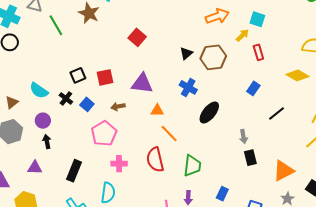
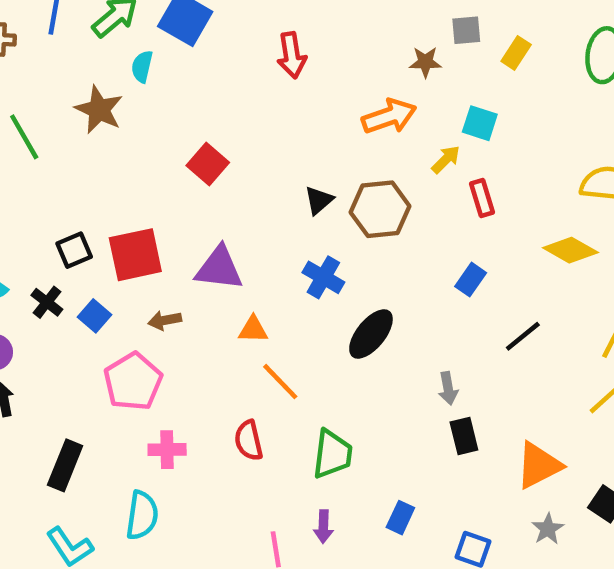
red square: (105, 77) -> (135, 255), size x1.4
red semicircle: (155, 160) -> (249, 440), size x0.7

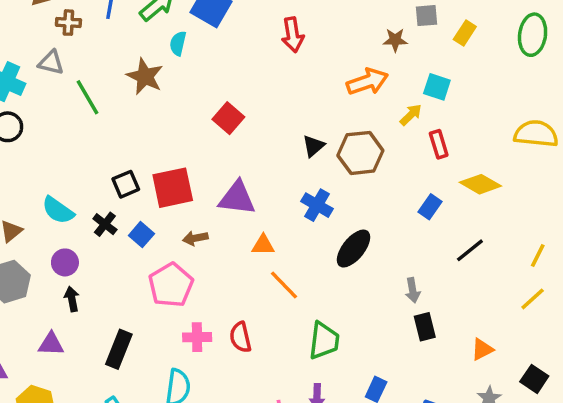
yellow diamond: (570, 250) -> (480, 184), moved
red semicircle: (249, 440) -> (241, 337), moved
orange triangle: (539, 465) -> (482, 349), size x0.6

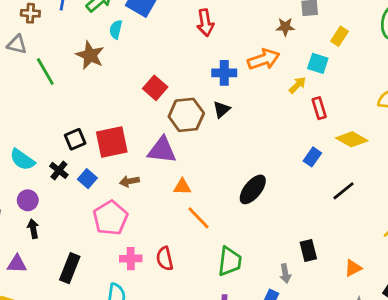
yellow rectangle: (465, 33) -> (340, 36), moved
brown hexagon: (360, 153) -> (186, 115), moved
blue cross: (317, 205) -> (224, 73), moved, turned -30
gray arrow: (413, 290) -> (285, 273), moved

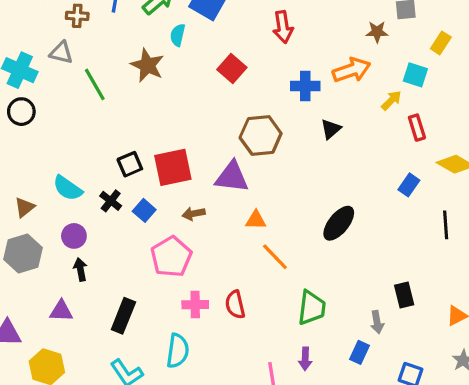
red square: (155, 88) -> (232, 69), moved
black triangle: (222, 109) -> (331, 129), moved
black line: (344, 191) -> (446, 225), turned -55

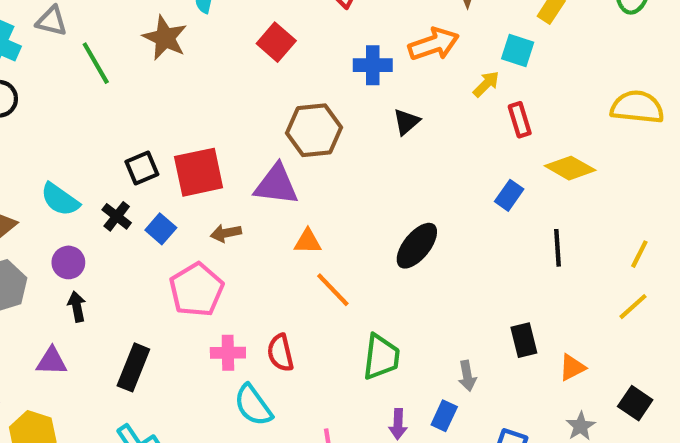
black rectangle: (404, 295) -> (524, 340), moved
cyan semicircle: (178, 351) -> (253, 405), moved, turned 136
purple arrow: (305, 359) -> (398, 424), moved

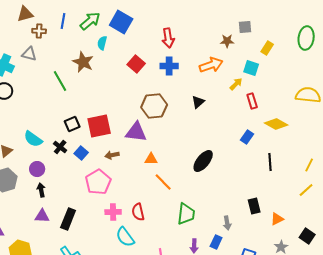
green line: (96, 63) -> (60, 81), moved
blue cross: (373, 65) -> (169, 66), moved
purple triangle: (52, 361) -> (42, 216), moved

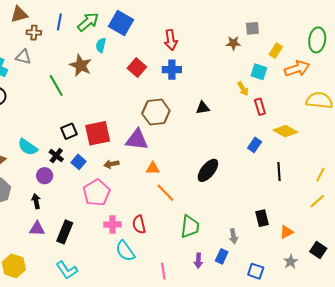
orange arrow: (211, 65) -> (297, 69), moved
yellow arrow: (236, 84) -> (243, 89), turned 104
black triangle: (198, 102) -> (203, 108), turned 32
purple circle: (37, 169) -> (45, 176), moved

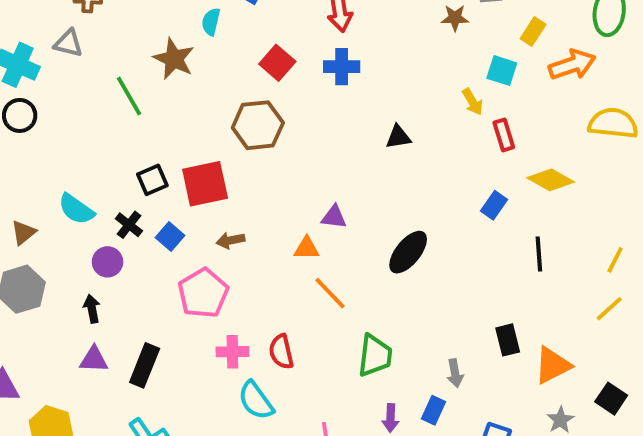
brown hexagon: (156, 112) -> (258, 125), moved
purple triangle: (137, 140) -> (334, 217), moved, size x0.6
orange triangle: (286, 232) -> (553, 365), size x1.5

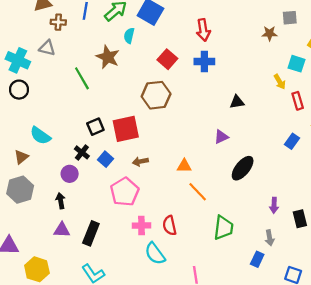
cyan semicircle: (76, 209) -> (40, 136), moved
purple triangle: (334, 217) -> (221, 137), moved, turned -32
purple arrow: (391, 418) -> (274, 205), moved

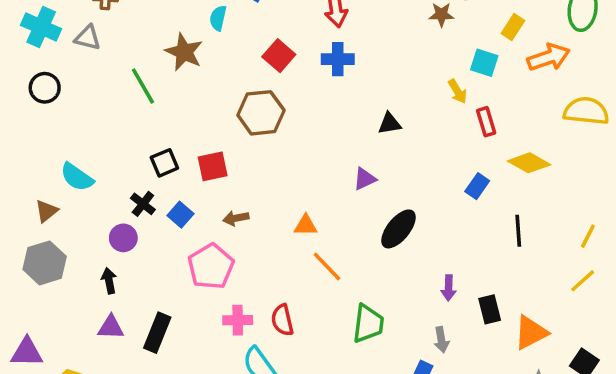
cyan cross: (18, 60) -> (41, 27), moved
black circle: (19, 90) -> (45, 88), moved
red square: (126, 129) -> (213, 166), size x0.7

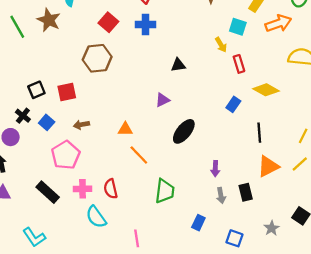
green line: (143, 86) -> (17, 27), moved
black rectangle: (490, 309) -> (246, 192), moved
black rectangle: (157, 333) -> (48, 192), moved, turned -70
orange triangle: (531, 333) -> (268, 166), moved
gray arrow: (441, 340) -> (221, 196), moved

